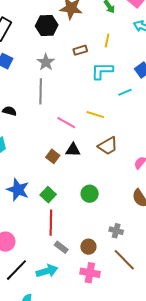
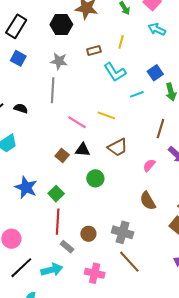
gray star: (46, 62) -> (59, 61), turned -30
cyan L-shape: (102, 71) -> (115, 72), turned -125
green circle: (90, 194) -> (95, 178), moved
gray cross: (116, 231) -> (123, 232), size x1.5
brown circle: (88, 247) -> (88, 234), moved

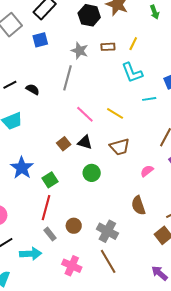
yellow line: (121, 42) -> (133, 44), moved
brown rectangle: (94, 51) -> (108, 47), moved
blue square: (18, 58) -> (40, 40), turned 35

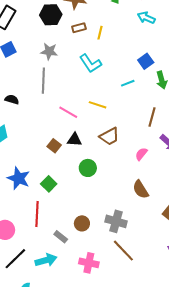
brown rectangle: (108, 47) -> (79, 28), moved
cyan L-shape: (132, 73) -> (90, 63), moved
red line: (46, 208) -> (37, 214), moved

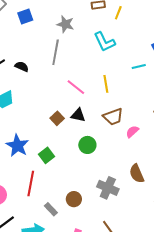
yellow line: (98, 105) -> (106, 84), turned 54
pink semicircle: (141, 154) -> (132, 132), moved
gray cross: (116, 221) -> (108, 188), moved

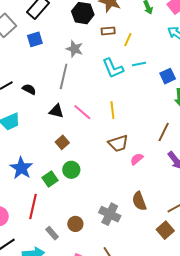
cyan line: (139, 67) -> (139, 64), moved
black triangle: (78, 115) -> (56, 111), moved
green circle: (87, 145) -> (71, 170), moved

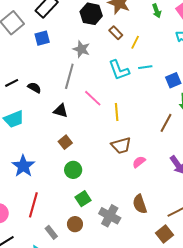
brown rectangle: (108, 31) -> (116, 33), turned 48
pink line: (82, 112) -> (93, 98), moved
brown line: (164, 132) -> (166, 123), moved
green square: (50, 179) -> (83, 199), moved

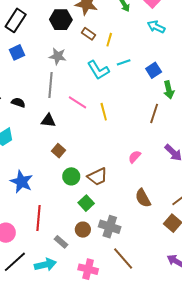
brown trapezoid: (121, 145) -> (97, 177), moved
gray cross: (110, 216) -> (110, 227), moved

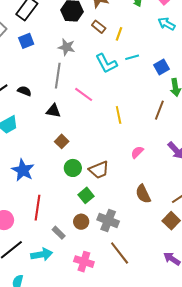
yellow line: (104, 112) -> (119, 115), moved

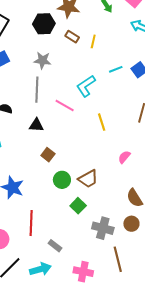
cyan line: (132, 57) -> (116, 69), moved
cyan L-shape: (106, 63) -> (86, 86), moved, turned 90
brown circle: (81, 222) -> (131, 224), moved
brown line: (120, 253) -> (118, 259), turned 30

